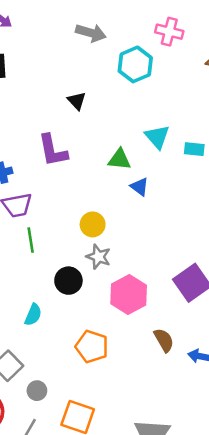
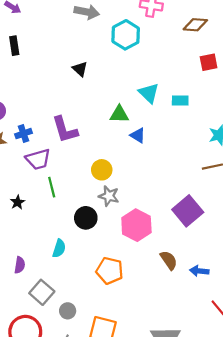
purple L-shape: (53, 150) -> (65, 130), moved

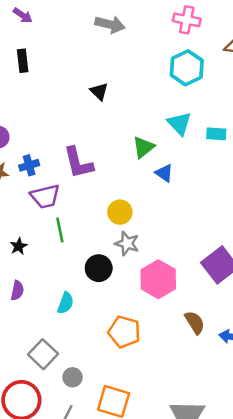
cyan hexagon: (126, 35) -> (187, 68), moved
green triangle: (119, 114) -> (143, 147), turned -42
purple semicircle: (20, 265) -> (17, 290), moved

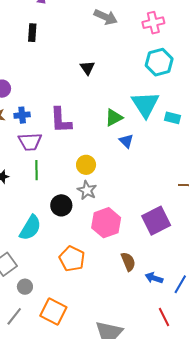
pink cross: (187, 20) -> (153, 23), moved, turned -35
cyan triangle: (179, 124) -> (145, 104), size x1.4
cyan semicircle: (66, 303) -> (30, 228), size x1.5

